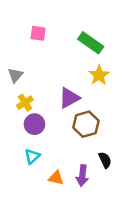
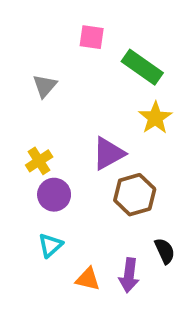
pink square: (38, 33) -> (92, 37), moved
gray triangle: (15, 75) -> (45, 86), moved

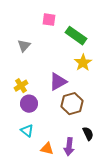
cyan triangle: (50, 245) -> (27, 131), turned -40

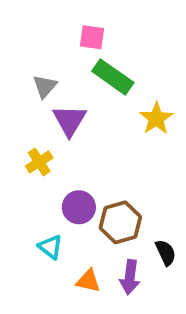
green rectangle: (76, 36) -> (113, 77), moved
purple triangle: (58, 82) -> (69, 120), moved, turned -30
purple circle: (29, 104) -> (79, 207), moved
brown hexagon: (72, 104) -> (120, 222), moved

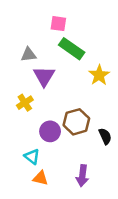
gray triangle: (45, 86) -> (28, 55), turned 42
brown hexagon: (120, 222) -> (76, 122), moved
black semicircle: (166, 253) -> (105, 136), moved
orange triangle: (88, 281) -> (40, 178), moved

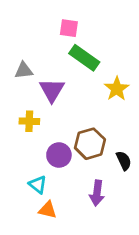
gray triangle: (28, 55) -> (24, 70), moved
yellow cross: (25, 103) -> (29, 121), turned 35
purple arrow: (82, 176) -> (97, 193), moved

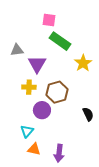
yellow cross: (29, 121) -> (29, 87), moved
brown hexagon: (90, 144) -> (57, 92), moved
cyan triangle: (38, 185) -> (27, 131), turned 32
purple arrow: (97, 193) -> (59, 153), moved

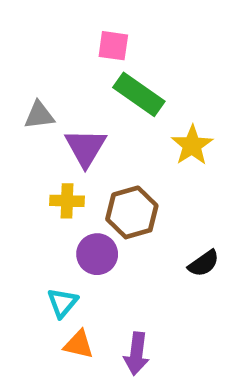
black semicircle: (88, 114) -> (204, 263), turned 80

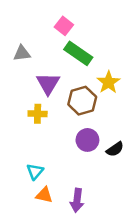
pink square: (113, 46) -> (64, 26), turned 30
gray triangle: (39, 115) -> (22, 53), moved
brown hexagon: (132, 212) -> (82, 101), moved
purple circle: (97, 254) -> (87, 140), moved

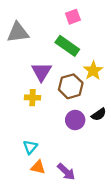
pink square: (64, 26) -> (73, 17), moved, turned 32
gray triangle: (22, 53) -> (18, 32), moved, size x1.5
black semicircle: (115, 149) -> (99, 114), moved
purple arrow: (77, 200) -> (66, 172), turned -54

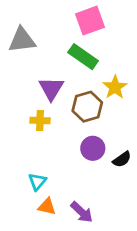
pink square: (73, 17) -> (90, 21), size x1.5
black semicircle: (99, 114) -> (122, 159), moved

